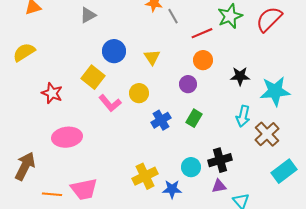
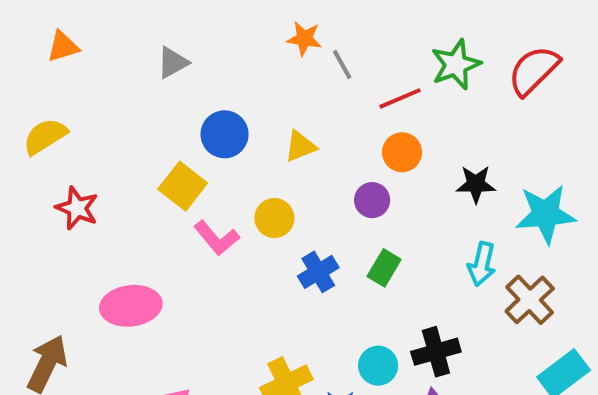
yellow triangle: (152, 57) -> (300, 146), turned 42
red star: (52, 93) -> (77, 208), moved

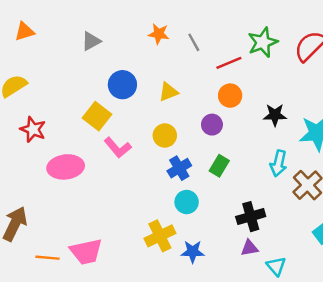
orange star: (304, 39) -> (159, 34), moved
yellow circle: (274, 218) -> (165, 135), moved
pink ellipse: (131, 306) -> (66, 167), moved
cyan circle: (378, 366) -> (187, 202), moved

